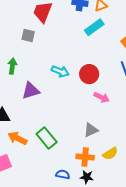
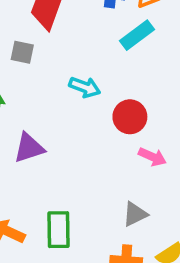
cyan arrow: (60, 71) -> (85, 87), moved
green rectangle: (47, 138) -> (58, 230), turned 40

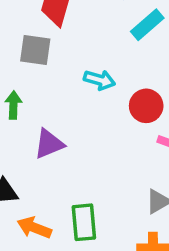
gray square: (22, 52) -> (35, 50), size x1.4

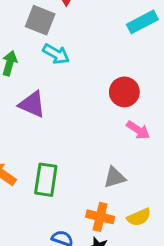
cyan arrow: (99, 80) -> (56, 54), moved
purple triangle: (49, 144) -> (32, 104), turned 32

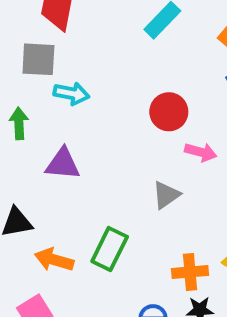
gray triangle: (115, 177) -> (166, 195), moved
green rectangle: (46, 180) -> (110, 249), turned 36

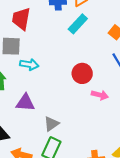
gray triangle: (166, 195) -> (51, 124), moved

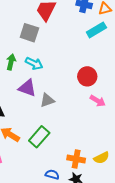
cyan arrow: (29, 64) -> (34, 63), moved
gray triangle: (51, 124) -> (47, 100), moved

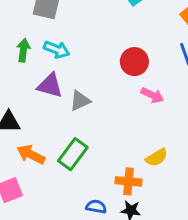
yellow semicircle: (101, 158) -> (157, 158), moved

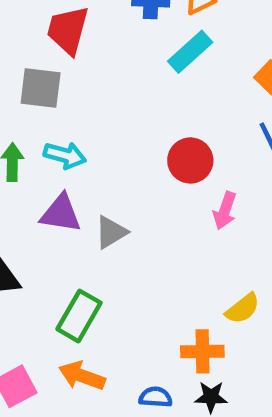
pink arrow: (152, 95) -> (225, 211), turned 90
orange arrow: (31, 154) -> (82, 376), moved
green rectangle: (73, 154) -> (79, 316), moved

